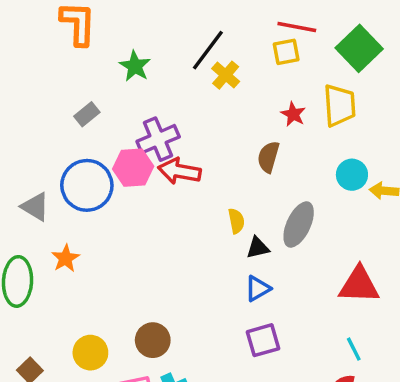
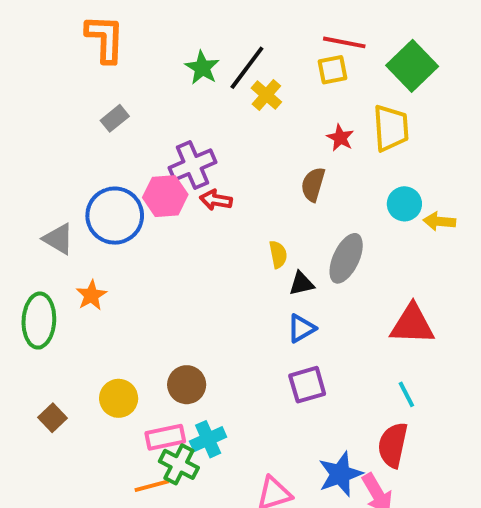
green star: (135, 66) -> (202, 68), moved
gray rectangle: (87, 114) -> (115, 118), moved
red arrow: (179, 171) -> (216, 200), size x0.7

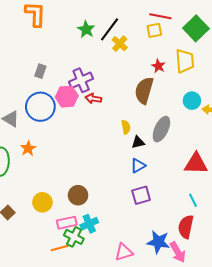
gray rectangle: (115, 118) -> (40, 71), moved, turned -32
brown semicircle: (313, 184) -> (144, 90), size x1.5
blue star: (340, 474) -> (158, 242), turned 30

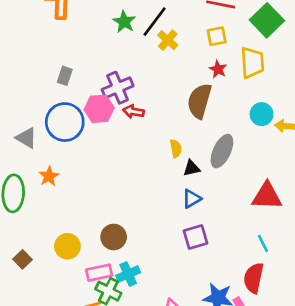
yellow square: (154, 30) -> (217, 36), moved

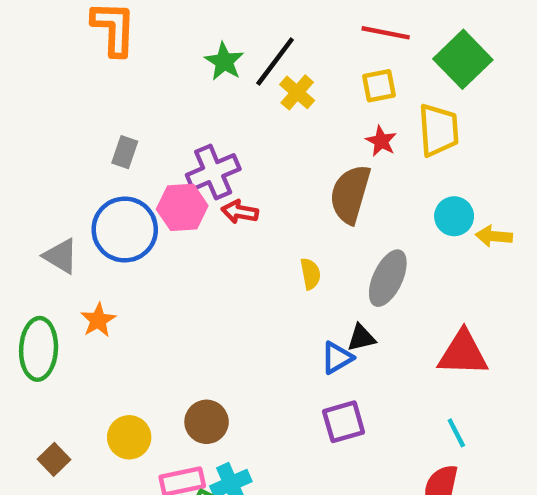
black triangle: (192, 168) -> (361, 338), moved

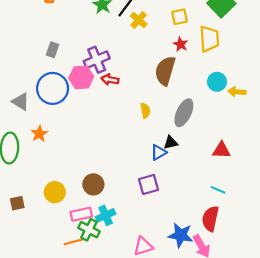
red triangle: (463, 353) -> (221, 150), size x0.7
purple square: (344, 422) -> (149, 184), moved
cyan line: (456, 433) -> (218, 190), turned -40
brown square: (54, 459) -> (17, 203), turned 32

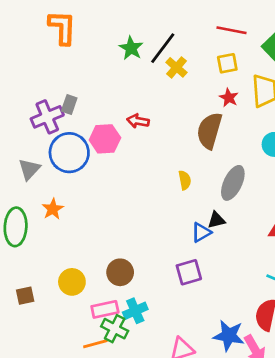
purple cross: (97, 60) -> (47, 117), moved
red arrow: (110, 80) -> (138, 121), moved
gray triangle: (21, 102) -> (29, 169), turned 42

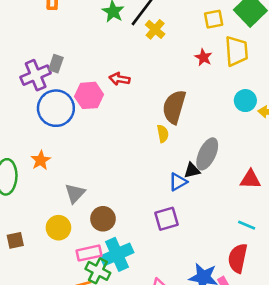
yellow square: (227, 63) -> (214, 19), moved
brown semicircle: (209, 131) -> (174, 107), moved
gray triangle: (29, 169) -> (75, 193), moved
gray ellipse: (233, 183) -> (207, 154), moved
cyan cross: (135, 311) -> (117, 254), size x1.4

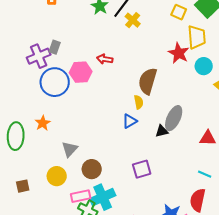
yellow square: (214, 19) -> (179, 12), turned 35
red star: (203, 57) -> (179, 53), moved, size x1.5
cyan circle: (245, 101) -> (204, 66), moved
blue triangle: (178, 182) -> (130, 121), moved

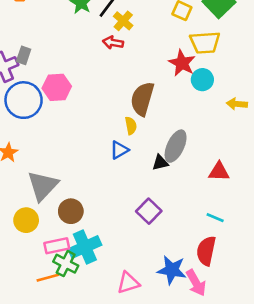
yellow trapezoid: (197, 37) -> (205, 43), turned 90
red arrow: (105, 59) -> (113, 43), moved
cyan circle: (204, 66) -> (202, 80), moved
gray triangle: (70, 149) -> (43, 186), size x1.5
purple square: (142, 169) -> (149, 211), moved, turned -30

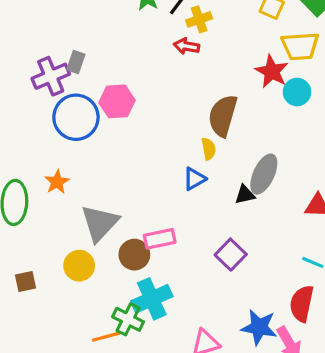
yellow cross: (123, 21) -> (199, 19), turned 30
pink rectangle: (57, 246) -> (160, 239), moved

